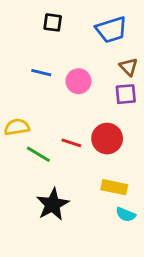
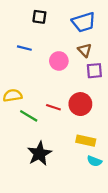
brown triangle: (129, 67) -> (85, 50), moved
blue line: (41, 73) -> (24, 48), moved

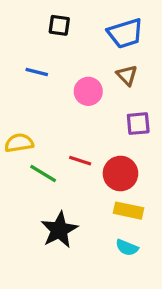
purple square: (94, 71) -> (138, 124), moved
red circle: (80, 104) -> (120, 173), moved
cyan semicircle: (94, 161) -> (127, 248), moved

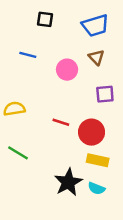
green line: (43, 173) -> (18, 153), moved
black star: (59, 230) -> (68, 182), moved

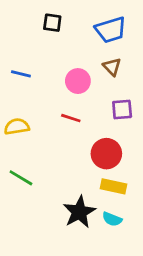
blue line: (28, 55) -> (21, 74), moved
red line: (61, 122) -> (71, 118), moved

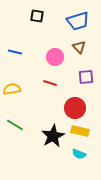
black star: (79, 212) -> (53, 136), moved

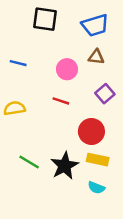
black square: (37, 16) -> (45, 19), size x1.5
brown triangle: (79, 47) -> (96, 57), turned -40
purple square: (86, 77) -> (105, 94), turned -35
green line: (15, 125) -> (29, 162), moved

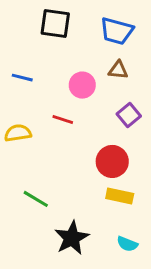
blue trapezoid: (95, 25) -> (117, 31), turned 32
red line: (61, 101) -> (63, 120), moved
black star: (65, 166) -> (72, 238), moved
cyan semicircle: (96, 188) -> (127, 244), moved

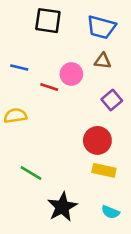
red line: (63, 120) -> (49, 87), moved

